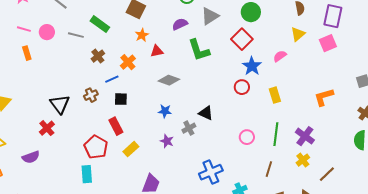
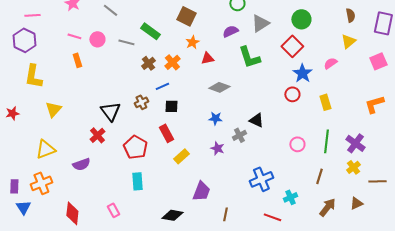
pink square: (328, 43) -> (378, 61), moved
orange cross: (128, 62) -> (172, 62), moved
red pentagon: (96, 147) -> (135, 147), moved
brown line: (327, 174) -> (377, 181), turned 42

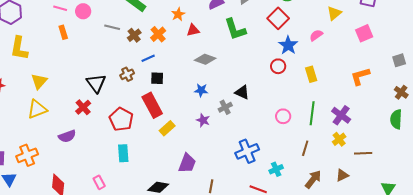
gray line: (126, 42) -> (112, 27), moved
red rectangle: (166, 133) -> (152, 105), size x1.4
yellow triangle: (45, 149) -> (37, 109), moved

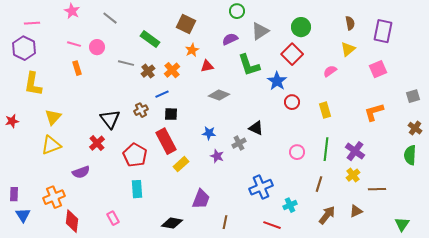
blue star: (288, 45) -> (277, 81), moved
blue star: (201, 90) -> (209, 133), moved
orange cross: (27, 155) -> (54, 197), moved

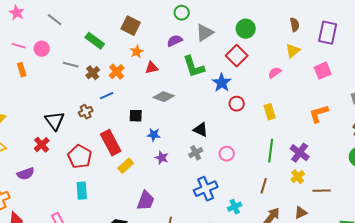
black square: (171, 114) -> (136, 116), moved
gray cross: (239, 143) -> (196, 153), moved
pink circle: (297, 152) -> (227, 154), moved

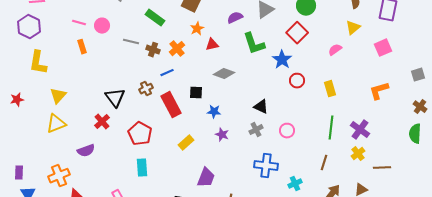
brown cross: (93, 73) -> (153, 50), turned -32
red rectangle: (111, 143) -> (171, 105), moved
blue cross: (206, 189) -> (266, 166), turned 30

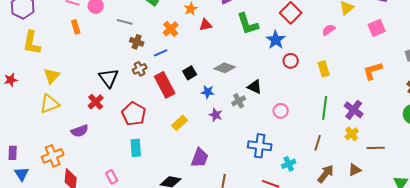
brown cross: (153, 50) -> (137, 42), moved
gray diamond: (224, 74) -> (225, 68), moved
black square: (196, 93) -> (190, 73), turned -32
gray cross: (256, 130) -> (239, 101), moved

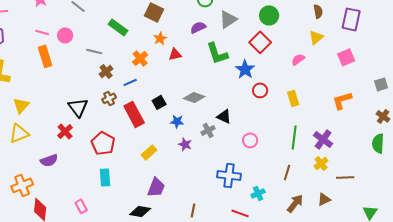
orange rectangle: (76, 27) -> (45, 56), size x1.5
brown cross: (137, 42) -> (106, 71), turned 32
purple trapezoid: (200, 158) -> (156, 187), moved

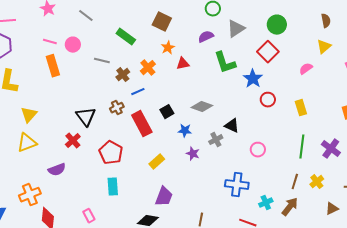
brown cross: (106, 71) -> (123, 75), moved
yellow cross: (321, 163) -> (317, 182), moved
brown arrow: (295, 203) -> (290, 207), moved

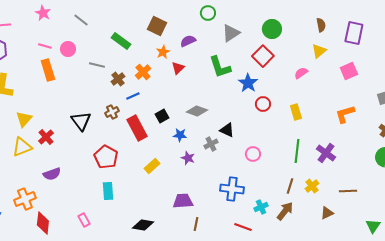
purple semicircle: (206, 37) -> (188, 41), moved
red triangle: (183, 64) -> (178, 68), turned -32
red cross: (73, 141) -> (46, 137), moved
purple trapezoid: (164, 197) -> (183, 201), moved, turned -115

